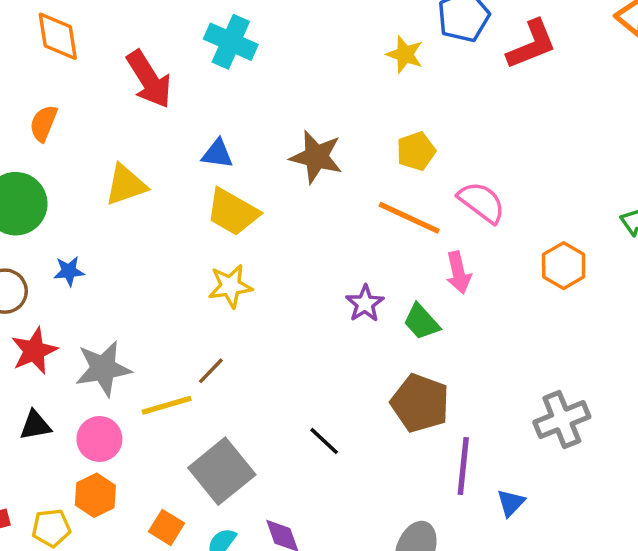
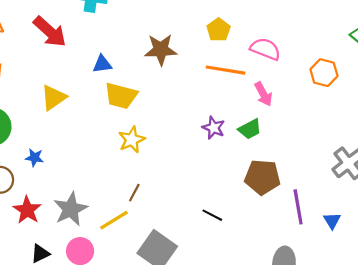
blue star: (69, 271) -> (34, 158), turned 30
green trapezoid: (421, 322) -> (250, 129), turned -60

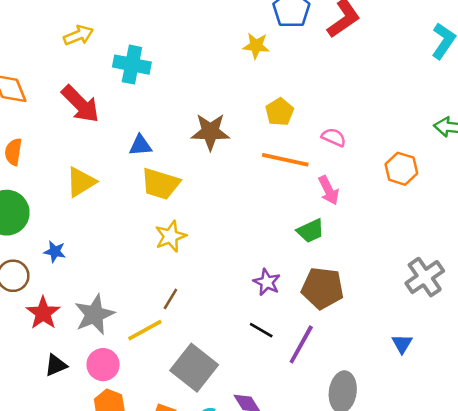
pink semicircle: (265, 49) -> (334, 137), size x0.7
purple star: (214, 128) -> (267, 282), moved
purple line: (298, 207) -> (301, 344), moved, turned 36

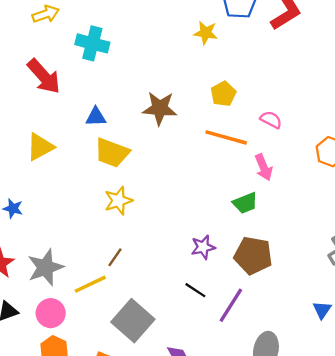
purple star: (267, 282) -> (203, 247), turned 30

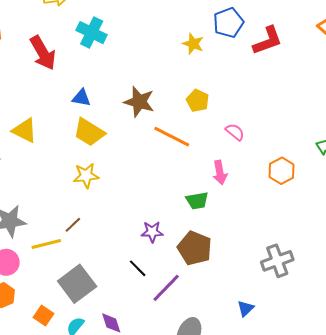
yellow pentagon: (223, 94) -> (198, 101), turned -30
orange line: (226, 137) -> (172, 137), moved
yellow triangle: (40, 147) -> (25, 130), moved, turned 44

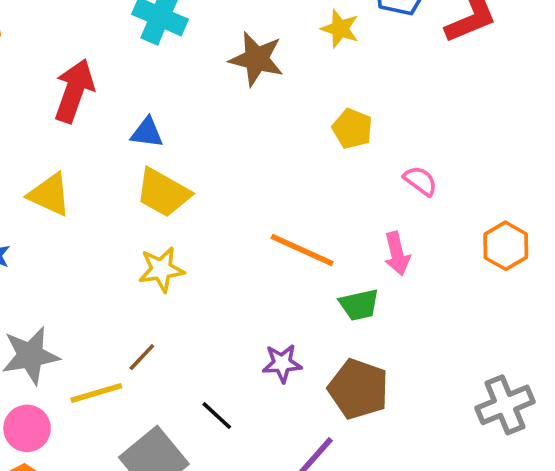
red arrow: (43, 53) -> (74, 91), moved, turned -128
brown star: (139, 102) -> (257, 59), moved
orange line: (172, 137) -> (302, 250), moved
black line: (138, 268) -> (217, 416), moved

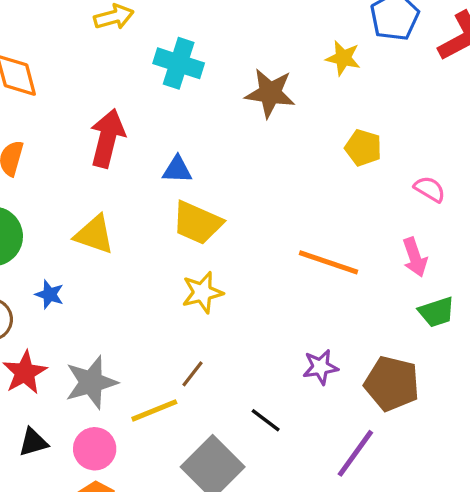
green trapezoid: (359, 305) -> (437, 312), moved

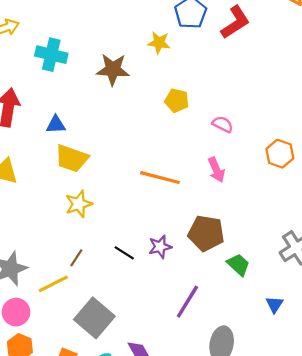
green trapezoid: (437, 312) -> (238, 265), moved, turned -115
brown pentagon: (392, 383) -> (206, 233), moved
black line: (266, 420) -> (124, 253), moved

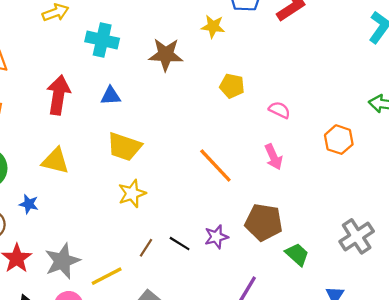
blue triangle: (56, 125) -> (111, 96), moved
orange line: (160, 178) -> (215, 166), turned 33
brown line: (76, 258) -> (146, 248), moved

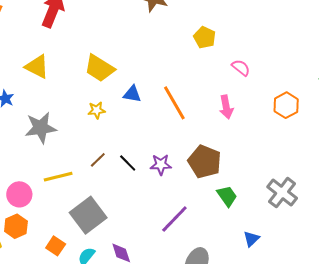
blue triangle: (111, 96) -> (132, 94), moved
yellow star: (132, 194) -> (97, 110), size x0.7
gray cross: (357, 236) -> (282, 193), turned -32
gray star: (62, 261) -> (41, 128), moved

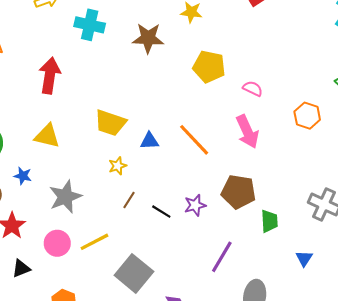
yellow pentagon: (205, 37) -> (209, 67), size x1.4
pink arrow: (226, 107) -> (247, 132), size x1.4
brown line: (98, 160) -> (129, 200), moved
pink circle: (19, 194) -> (57, 243), moved
green trapezoid: (227, 196) -> (269, 221), turned 45

